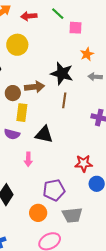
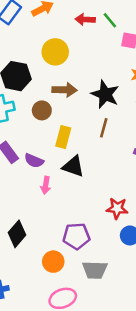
red arrow: (29, 16) -> (85, 19), moved
brown arrow: (35, 87) -> (65, 90), moved
yellow rectangle: (22, 113) -> (63, 137), moved
pink arrow: (28, 159) -> (46, 185), moved

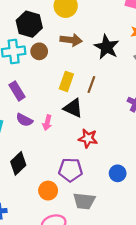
brown circle: (42, 110) -> (39, 51), moved
brown line: (104, 128) -> (91, 84), moved
purple semicircle: (34, 161) -> (24, 120), moved
red star: (117, 208) -> (88, 138), moved

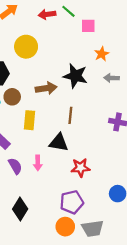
brown arrow: (71, 40) -> (46, 88), moved
yellow rectangle: (66, 81) -> (30, 120), moved
purple semicircle: (24, 120) -> (15, 166), turned -133
orange circle: (48, 191) -> (65, 227), moved

